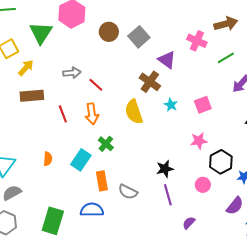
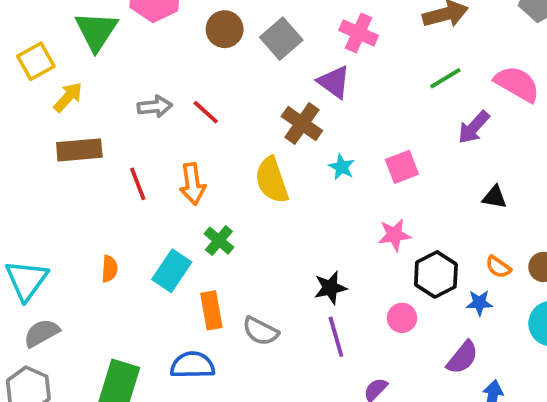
pink cross: (197, 41) -> (359, 33), moved
red line: (96, 85) -> (206, 112), moved

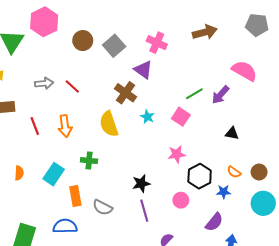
green line: (445, 78) -> (194, 94), moved
pink square: (402, 167) -> (181, 117), turned -36
green cross: (219, 241) -> (89, 161), moved, turned -35

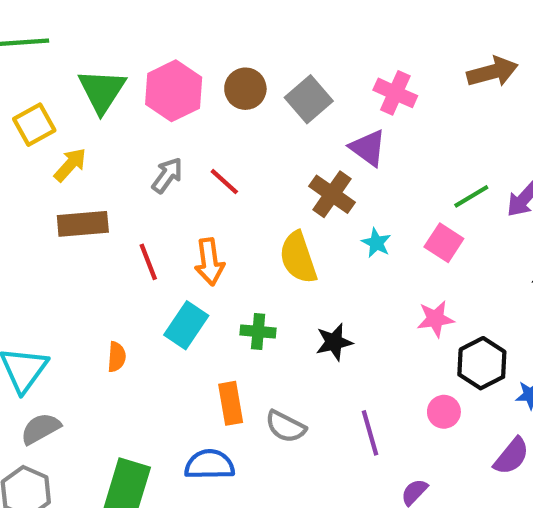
pink hexagon: (44, 22) -> (174, 91), moved
gray arrow: (44, 83) -> (167, 175), turned -48
cyan rectangle: (54, 174) -> (186, 325), moved
black star: (141, 183) -> (334, 342), moved

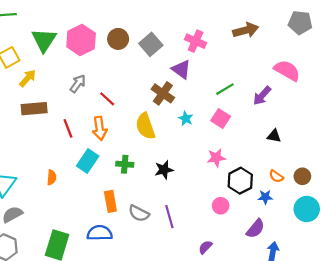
red line: (224, 182) -> (107, 99), moved
green line: (471, 196) -> (225, 89), moved
purple line: (370, 433) -> (169, 217), moved

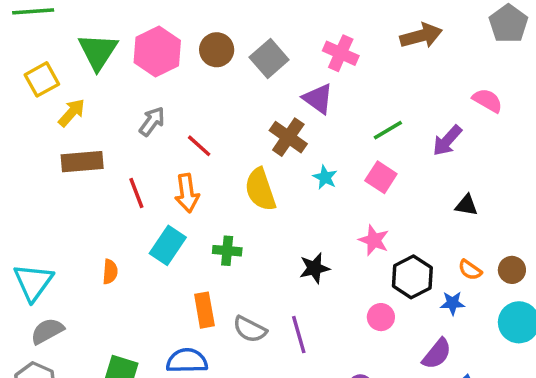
gray pentagon: (300, 23) -> (508, 24), turned 30
pink semicircle: (287, 71) -> (487, 100), size x0.7
pink star: (216, 158) -> (374, 240), turned 30
black star: (164, 170) -> (314, 268), moved

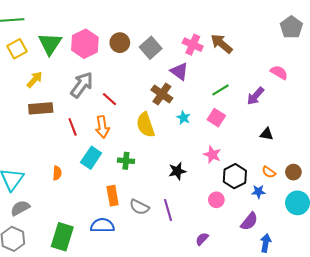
brown arrow: (421, 36) -> (221, 44), moved, turned -125
yellow square: (42, 79) -> (17, 49), moved
gray arrow: (152, 121) -> (82, 85), size x1.5

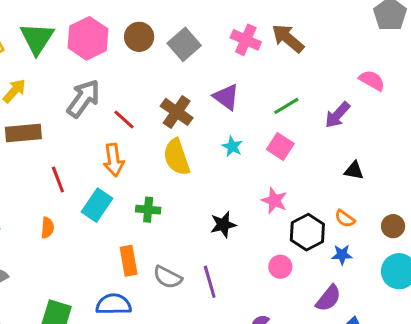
purple triangle: (179, 71) -> (226, 97), moved
brown cross: (162, 94) -> (177, 112), moved
red line: (73, 127) -> (58, 180), moved
orange semicircle: (269, 172) -> (345, 219), moved

